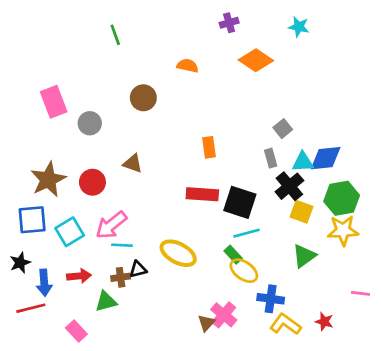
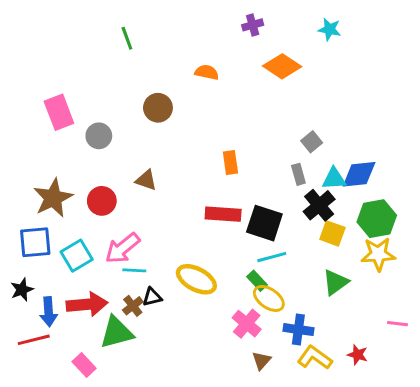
red arrow: (79, 276) -> (87, 304), size x1.5
brown cross: (121, 277) -> (133, 306), turned -30
green triangle: (106, 301) -> (117, 332), size x1.4
pink cross: (224, 315) -> (247, 324), moved
brown triangle: (206, 323) -> (261, 361), moved

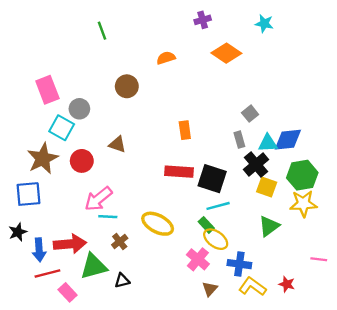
orange semicircle: (207, 72) -> (166, 58), turned -30
cyan square: (77, 256) -> (62, 128), moved, turned -30
black triangle: (152, 297) -> (122, 281), moved
brown cross: (133, 306) -> (120, 242), moved
red line: (34, 340) -> (47, 274), moved

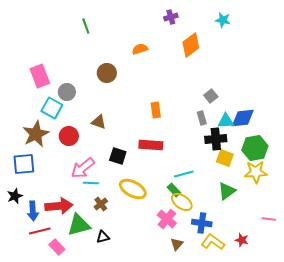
orange diamond: (226, 53) -> (191, 45), turned -70
black cross: (256, 164) -> (216, 139), turned 35
black square: (212, 179) -> (118, 156), moved, size x0.7

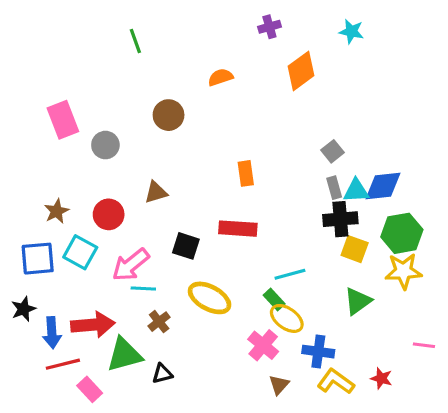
cyan square: (52, 108) -> (80, 252), moved
gray rectangle: (202, 118) -> (334, 188), moved
brown triangle: (99, 122) -> (156, 192), turned -35
brown star: (36, 134) -> (57, 211), size x0.6

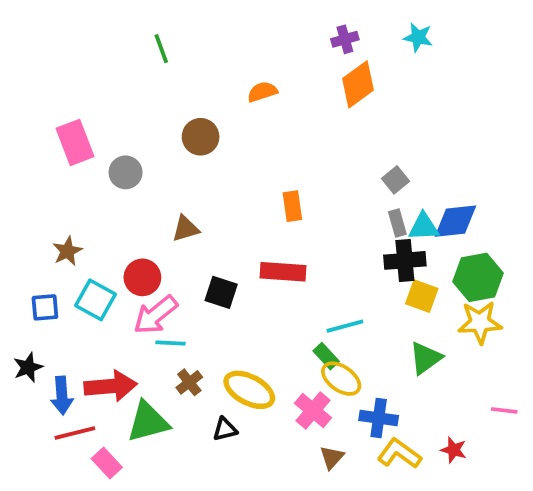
purple cross: (269, 27) -> (345, 39), moved
red circle: (109, 214) -> (142, 277), moved
blue square: (38, 259) -> (45, 307), size x0.7
yellow ellipse: (210, 298) -> (249, 390), moved
black triangle: (162, 374) -> (225, 429), moved

